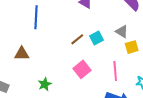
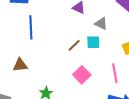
gray triangle: (122, 32) -> (101, 24), moved
cyan square: (97, 38) -> (93, 42), turned 32

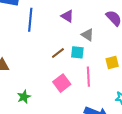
blue line: (31, 27) -> (30, 20), moved
pink line: (115, 73) -> (88, 77), moved

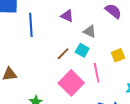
cyan square: (77, 52) -> (82, 50), turned 32
pink square: (62, 83) -> (71, 83), size x1.4

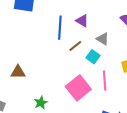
blue line: (31, 25) -> (60, 28), moved
brown line: (63, 54) -> (75, 46), moved

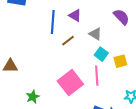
cyan square: (93, 57) -> (101, 54), moved

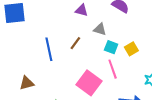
purple triangle: (75, 15) -> (82, 10), moved
blue line: (53, 22) -> (49, 49), moved

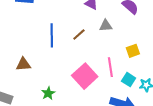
gray triangle: (100, 29) -> (106, 26), turned -32
cyan square: (111, 47) -> (129, 80), moved

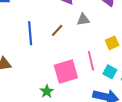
pink square: (85, 76) -> (66, 72), turned 30
green star: (48, 93) -> (47, 91), moved

